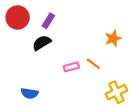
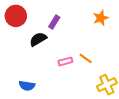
purple rectangle: (48, 21) -> (54, 22), moved
orange star: (113, 38) -> (101, 18), moved

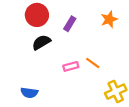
red circle: (16, 16) -> (37, 15), moved
purple rectangle: (54, 22) -> (70, 24), moved

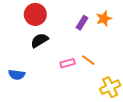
purple rectangle: (70, 24) -> (82, 23), moved
blue semicircle: (29, 93) -> (17, 75), moved

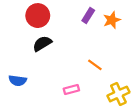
purple rectangle: (82, 23) -> (88, 16), moved
pink rectangle: (68, 63) -> (71, 89), moved

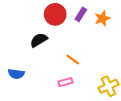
red circle: (38, 16) -> (55, 14), moved
orange line: (95, 65) -> (73, 60), moved

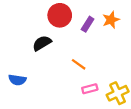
purple rectangle: (81, 14) -> (88, 24), moved
pink rectangle: (65, 82) -> (90, 89), moved

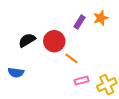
red circle: (60, 15) -> (54, 41), moved
black semicircle: (42, 43) -> (27, 40), moved

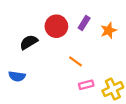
orange star: (101, 18) -> (109, 30), moved
red circle: (54, 41) -> (56, 26), moved

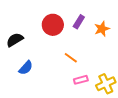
black semicircle: (29, 42) -> (15, 40), moved
blue semicircle: (17, 76) -> (26, 68), moved, turned -56

